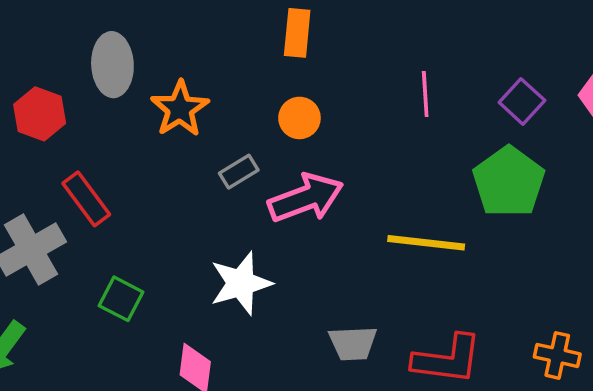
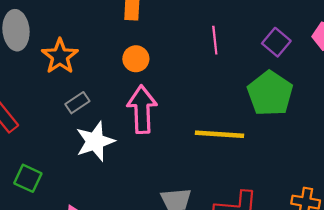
gray rectangle: (239, 172) -> (77, 103), moved
pink arrow: (306, 198) -> (142, 109), turned -69
white star: (241, 283) -> (95, 141), moved

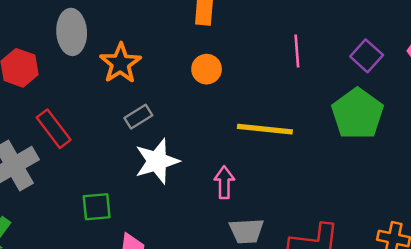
pink arrow: (142, 109) -> (224, 182), moved, size x0.6
yellow line: (220, 134) -> (265, 129), moved
green square: (28, 178) -> (97, 207), moved, turned -32

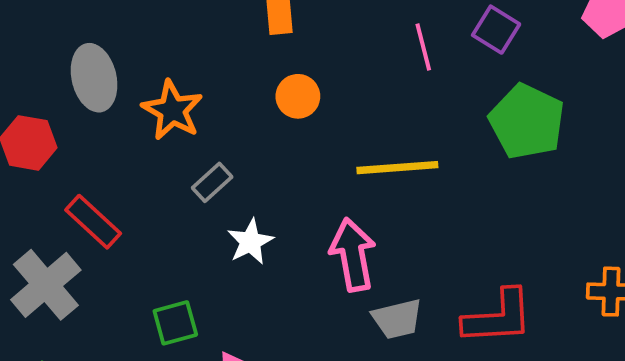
purple square: (367, 56) -> (496, 30), moved
white star: (157, 161) -> (250, 242), size x0.7
pink arrow: (224, 182) -> (353, 255), size x1.5

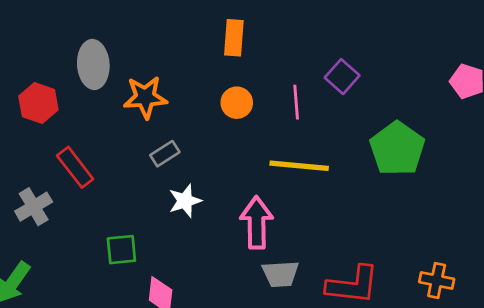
purple square: (496, 30) -> (342, 77), moved
pink line: (423, 47) -> (296, 102), moved
orange star: (172, 110) -> (145, 97), turned 30
gray cross: (46, 285) -> (34, 207), size x0.7

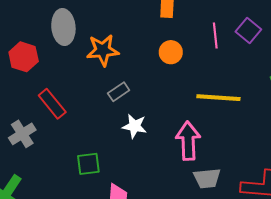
pink line: (296, 102) -> (215, 36), moved
white star: (185, 201) -> (135, 126), turned 30

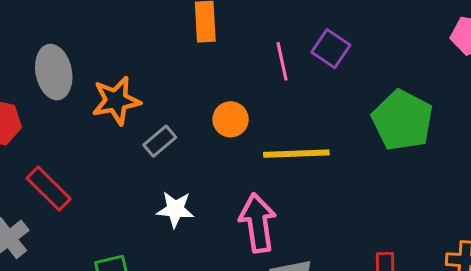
orange circle: (171, 52) -> (231, 119), moved
gray rectangle: (119, 92) -> (160, 141), moved

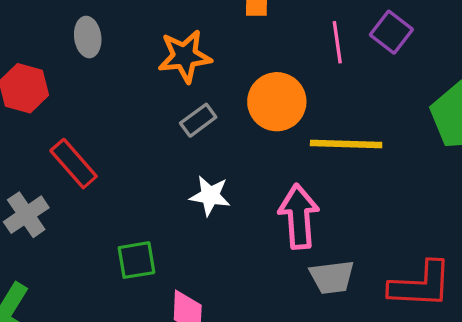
gray ellipse: (54, 72) -> (88, 37), size x0.7
orange star: (116, 101) -> (185, 56), moved
orange circle: (231, 119) -> (277, 102), size x1.5

